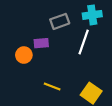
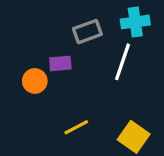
yellow line: (52, 87) -> (76, 127), turned -49

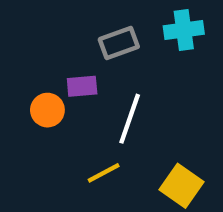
white line: (123, 62) -> (130, 119), moved

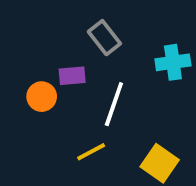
cyan cross: (184, 30) -> (173, 62), moved
gray rectangle: (119, 43) -> (104, 38), turned 72

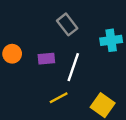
purple rectangle: (72, 76) -> (46, 59), moved
orange circle: (42, 97) -> (12, 54), moved

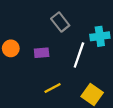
white line: (73, 67) -> (79, 55), moved

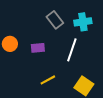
cyan cross: (100, 36) -> (83, 22), moved

